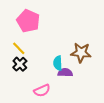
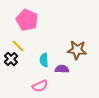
cyan semicircle: (58, 63) -> (44, 60), moved
black cross: (20, 64) -> (11, 59), moved

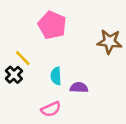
pink pentagon: (27, 20) -> (52, 25), moved
brown star: (77, 50) -> (110, 42), moved

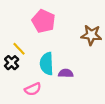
cyan semicircle: (56, 76) -> (47, 64), size x1.5
pink semicircle: (51, 109) -> (33, 89), moved

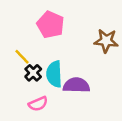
black cross: (12, 63) -> (33, 73), moved
purple semicircle: (66, 73) -> (76, 85), size x1.5

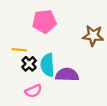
pink pentagon: (50, 25) -> (44, 22), turned -30
yellow line: (22, 57) -> (19, 50), turned -40

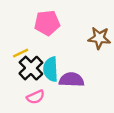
yellow line: (19, 50) -> (21, 53), turned -32
black cross: (29, 64) -> (31, 68), size x1.5

